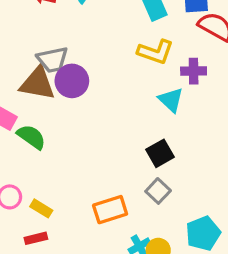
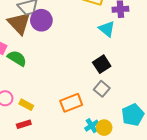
brown triangle: (38, 83) -> (19, 23), turned 40

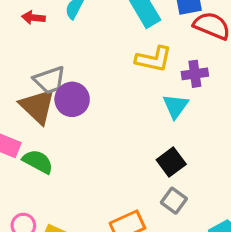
cyan triangle: (107, 29) -> (175, 106), turned 30

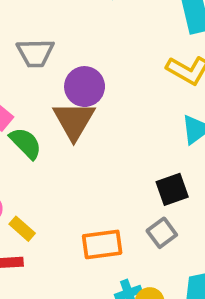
gray trapezoid: (50, 80) -> (35, 53), moved
brown triangle: (37, 106) -> (74, 120), moved

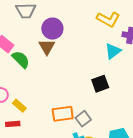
brown triangle: (74, 120) -> (47, 47), size x0.7
gray square: (162, 233) -> (83, 119), moved

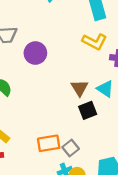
brown triangle: (47, 47) -> (80, 88), moved
cyan triangle: (113, 51) -> (105, 89), moved, turned -48

